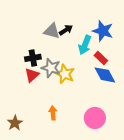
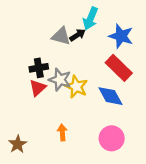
cyan arrow: (85, 45) -> (90, 19), moved
red rectangle: (101, 58) -> (119, 68), size x1.6
blue diamond: (105, 75) -> (110, 96), moved

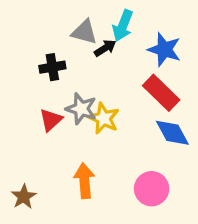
gray triangle: (61, 36) -> (84, 32), moved
black cross: (39, 68) -> (52, 67), moved
blue diamond: (110, 96) -> (172, 133), moved
orange arrow: (62, 132) -> (84, 181), size x1.5

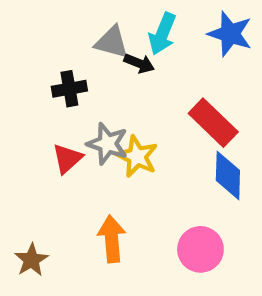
black arrow: (105, 48) -> (139, 63), turned 55
blue star: (164, 50) -> (230, 34), moved
blue diamond: (172, 133) -> (228, 175), turned 30

